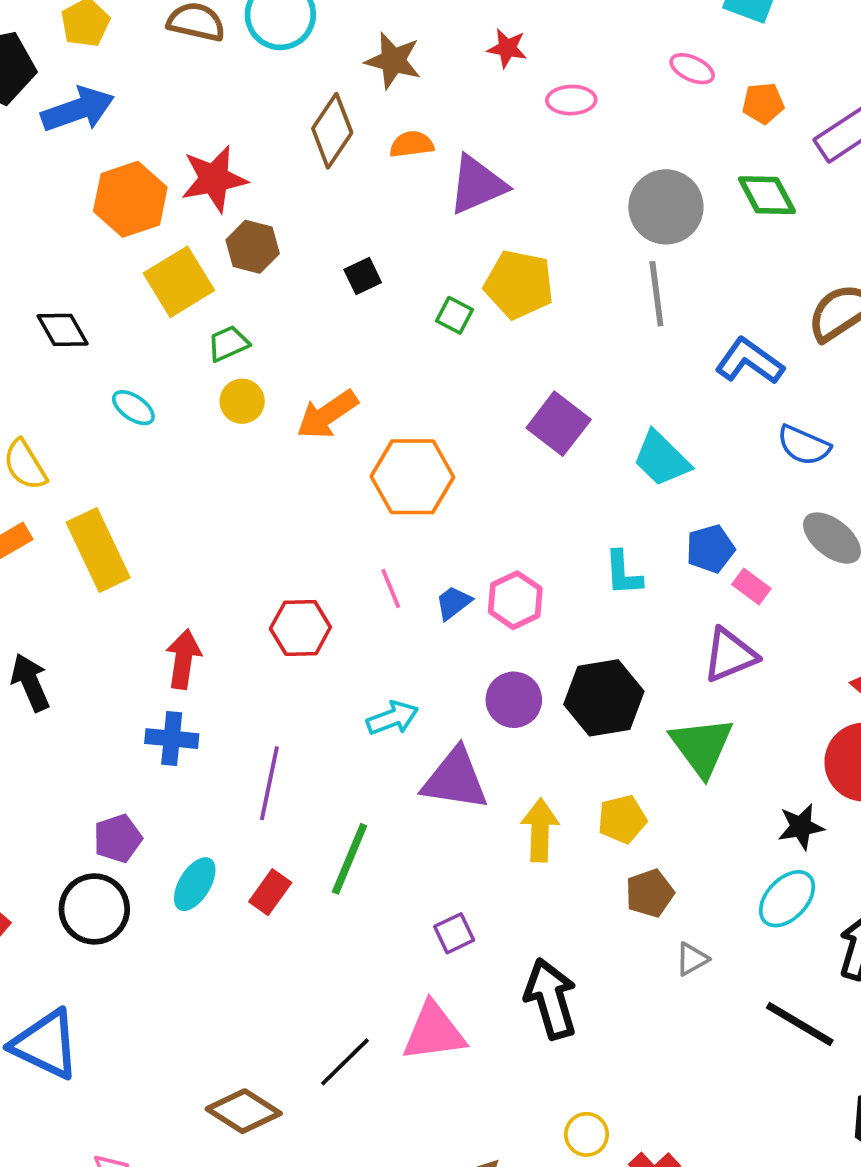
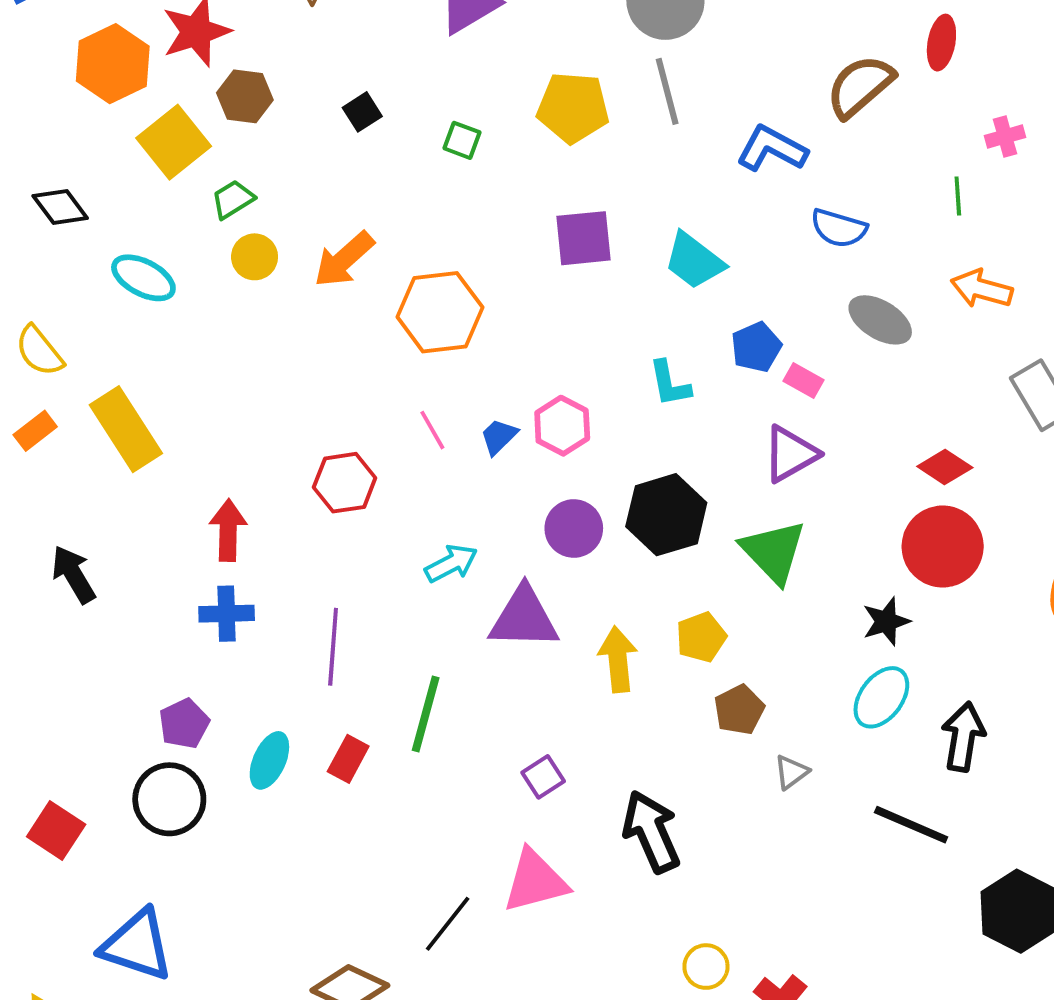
yellow pentagon: (519, 284) -> (573, 108), moved
cyan ellipse: (133, 408) -> (143, 278), size x1.4
purple square: (559, 424) -> (583, 238), turned -36

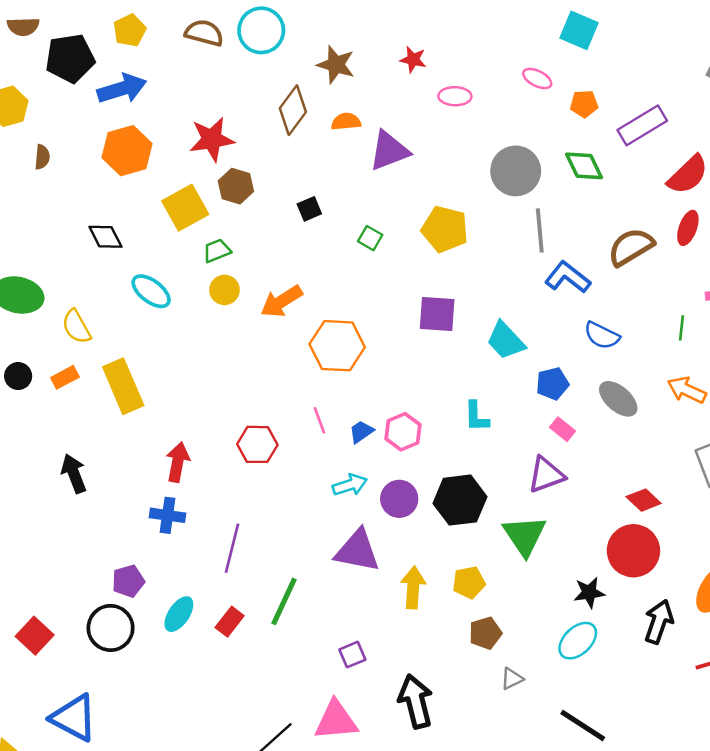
orange hexagon: (113, 64) -> (127, 151), moved
gray line: (667, 91) -> (540, 230), moved
blue pentagon: (756, 347) -> (552, 384), moved
cyan arrow: (451, 563) -> (350, 485), moved
black arrow: (963, 737) -> (659, 622), moved

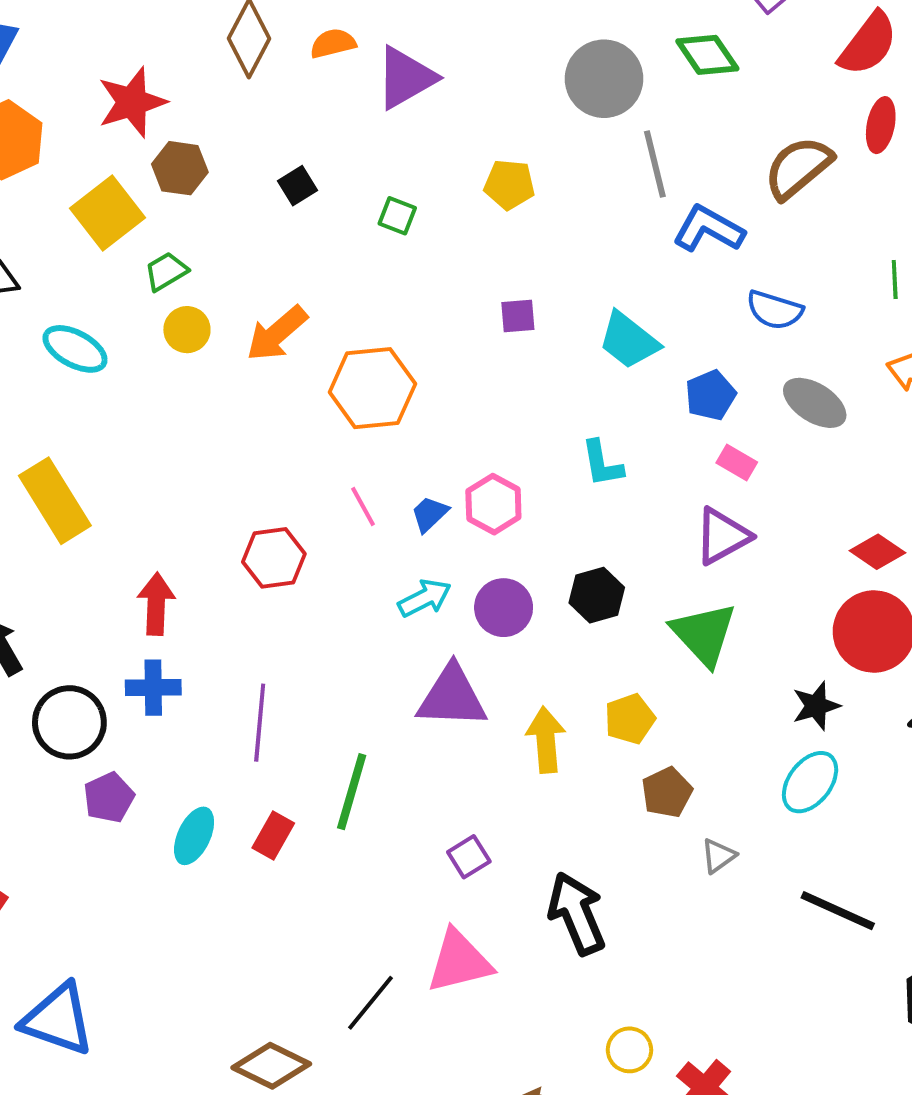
yellow pentagon: (445, 229) -> (509, 185), size x0.7
purple square: (437, 314) -> (518, 316), size x0.6
black hexagon: (460, 500) -> (597, 595), size x0.7
black circle: (111, 628) -> (69, 722), moved

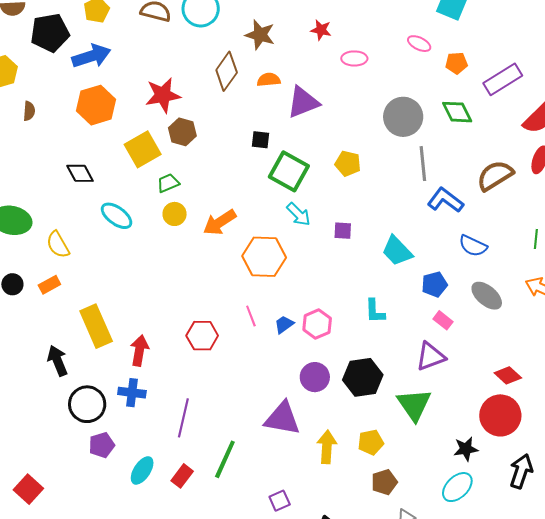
black square: (297, 186) -> (260, 140), moved, turned 30
green square: (397, 216) -> (289, 171), size x2.0
yellow rectangle: (55, 501) -> (96, 326), moved
black hexagon: (597, 595) -> (363, 377), size x1.4
cyan arrow: (425, 598) -> (299, 214), moved, turned 64

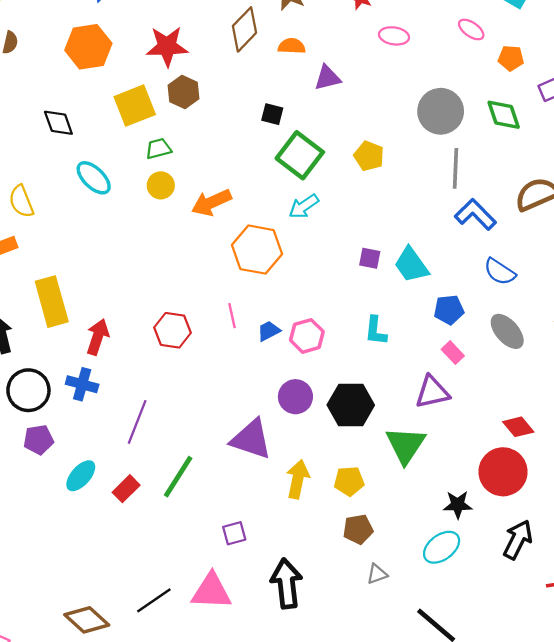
purple triangle: (303, 102) -> (327, 78), size x0.7
cyan arrow: (299, 214) -> (304, 206), turned 92
purple square: (343, 231) -> (370, 258), moved

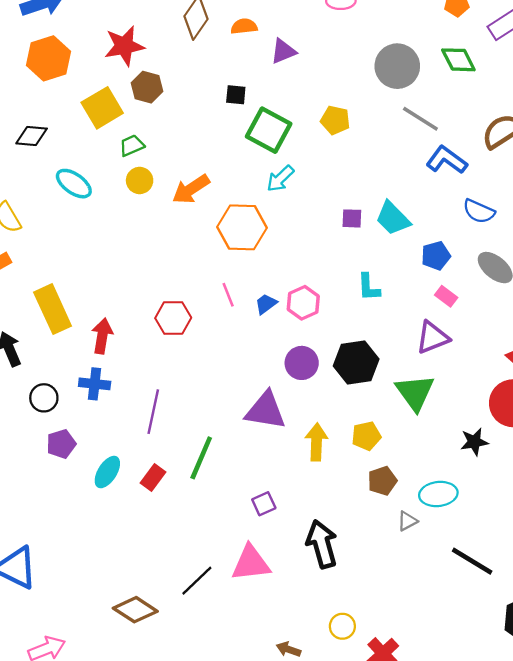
black diamond: (58, 123) -> (32, 136), turned -56
gray line: (455, 168) -> (420, 119), turned -51
black circle: (28, 390) -> (44, 398), size x0.7
cyan ellipse: (442, 547) -> (438, 494), moved, turned 39

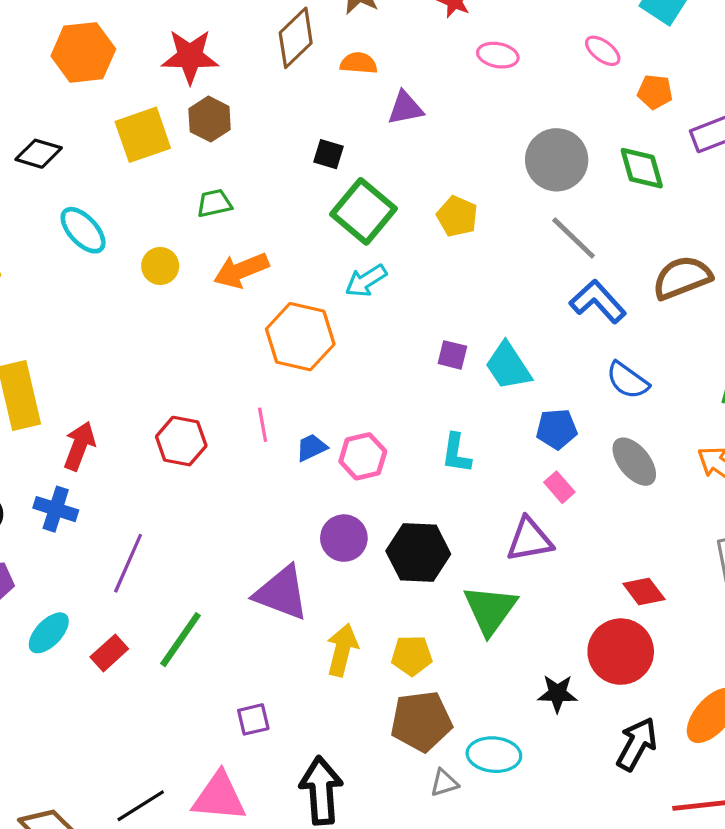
green trapezoid: (132, 146) -> (214, 203), moved
yellow circle: (140, 180) -> (160, 266), moved
brown pentagon: (382, 481) -> (421, 721), size x1.5

